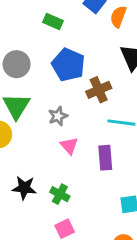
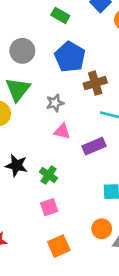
pink triangle: (69, 146) -> (62, 131), turned -42
purple rectangle: (105, 158) -> (94, 146), turned 65

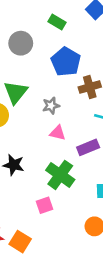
gray circle: (22, 51) -> (21, 43), moved
green cross: (48, 175) -> (60, 175), moved, size x1.6
orange square: (59, 246) -> (20, 242), moved, turned -35

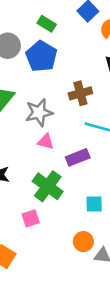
blue pentagon: (66, 62) -> (41, 56), moved
gray star: (51, 106) -> (39, 113), size x1.5

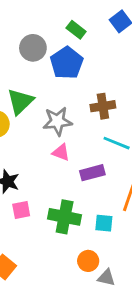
green cross: (48, 186) -> (65, 217), moved, turned -32
pink square: (31, 218) -> (21, 210), moved

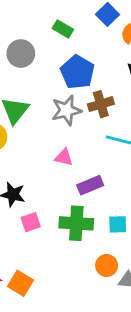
blue pentagon: (67, 63) -> (77, 72), moved
gray star: (57, 121) -> (66, 110), moved
purple rectangle: (92, 173) -> (90, 185), moved

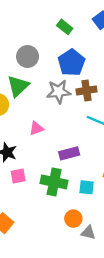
gray circle: (21, 54) -> (28, 57), moved
pink triangle: (64, 157) -> (36, 128), moved, turned -42

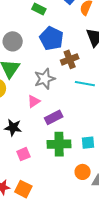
gray star: (59, 92) -> (45, 79), moved
purple rectangle: (69, 153) -> (54, 117), moved
pink square: (18, 176) -> (23, 154), moved

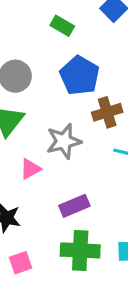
pink triangle: (34, 101) -> (30, 169), moved

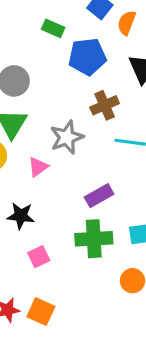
blue pentagon: (80, 76) -> (87, 57), moved, turned -30
purple rectangle: (74, 206) -> (99, 196), moved

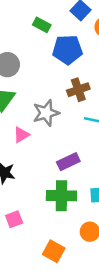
pink square: (39, 257) -> (14, 219), moved
orange square: (41, 312) -> (54, 251), moved

